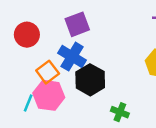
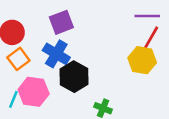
orange square: (48, 72) -> (18, 59), moved

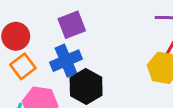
blue cross: (56, 54) -> (66, 61), turned 36

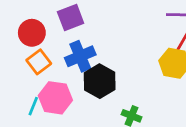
purple square: (72, 25) -> (71, 18), moved

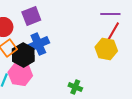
black hexagon: (100, 81) -> (23, 55), moved

